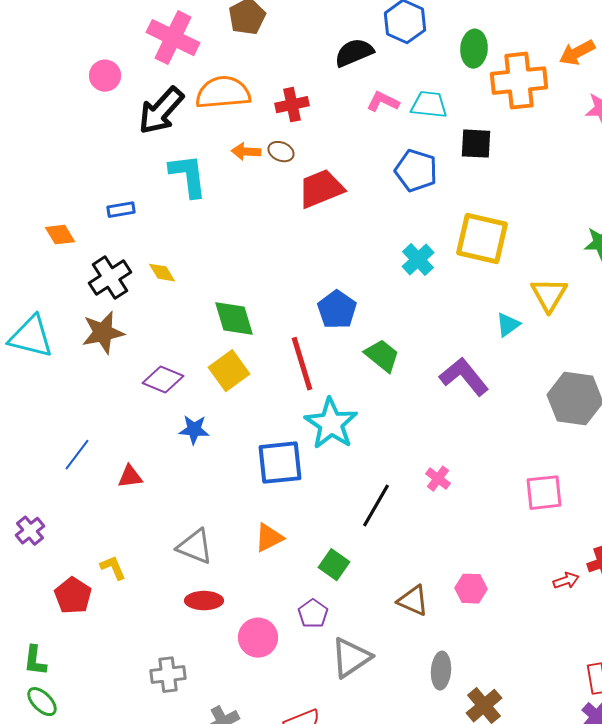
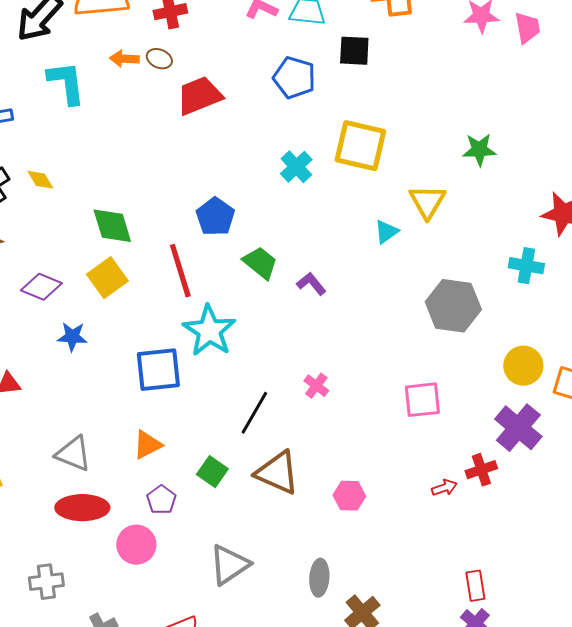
purple L-shape: (464, 377) -> (311, 284), moved, size x0.6
red ellipse: (204, 601) -> (82, 508), size x1.4
brown triangle: (413, 601) -> (277, 473), moved, size x1.4
purple pentagon: (313, 614) -> (161, 500), moved

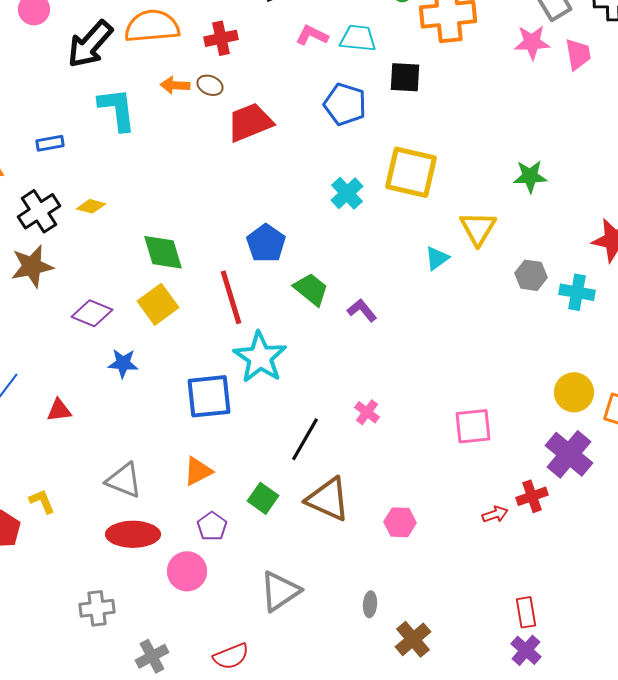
yellow diamond: (40, 180) -> (91, 206), turned -44
gray hexagon: (453, 306) -> (531, 275), moved, size x0.6
gray ellipse: (319, 578) -> (370, 604), size x0.7

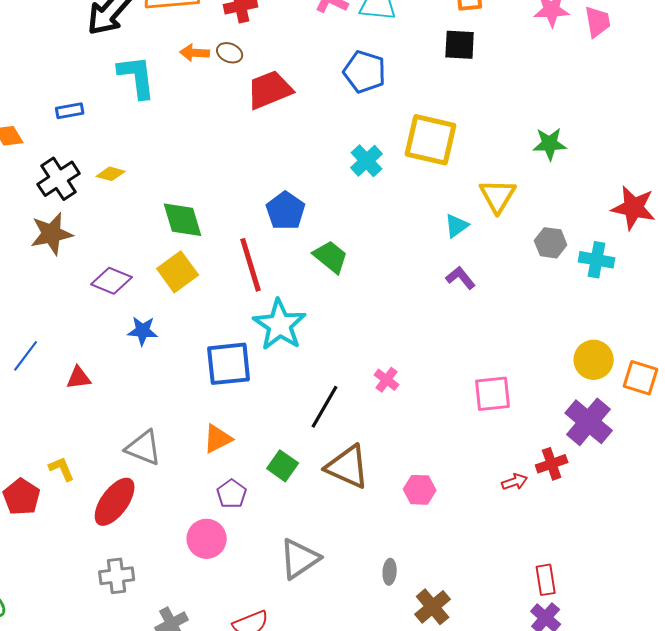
black square: (405, 77) -> (460, 45), moved
purple L-shape: (362, 310) -> (461, 278), moved
red ellipse: (133, 534) -> (115, 502), moved, turned -54

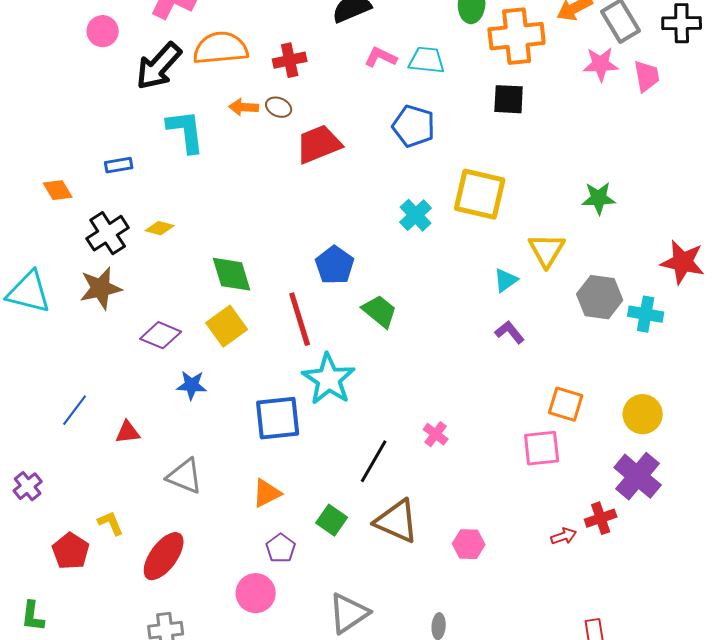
gray hexagon: (551, 243) -> (600, 297), size x1.4
orange square: (641, 378) -> (566, 404), moved
gray triangle: (144, 448) -> (185, 476), moved

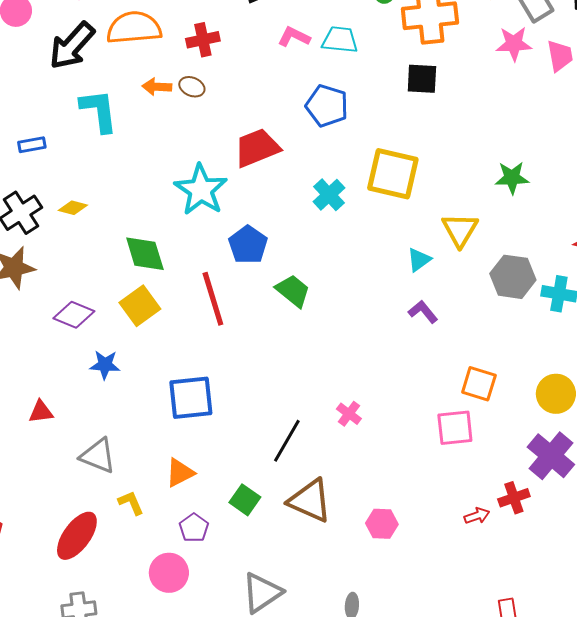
red trapezoid: (319, 144) -> (257, 148), moved
cyan star: (329, 379) -> (201, 190), moved
yellow L-shape: (111, 523) -> (131, 503), moved

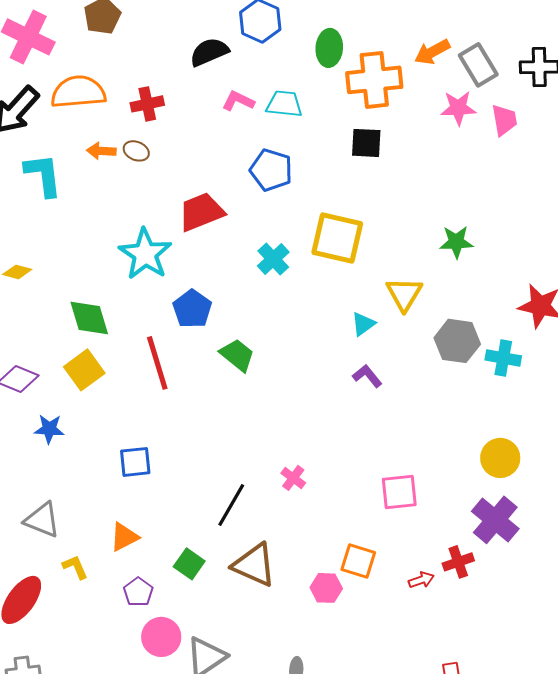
orange square: (479, 384) -> (358, 561), moved
blue square: (191, 398) -> (135, 462), size x0.7
pink circle: (169, 573) -> (161, 637), moved

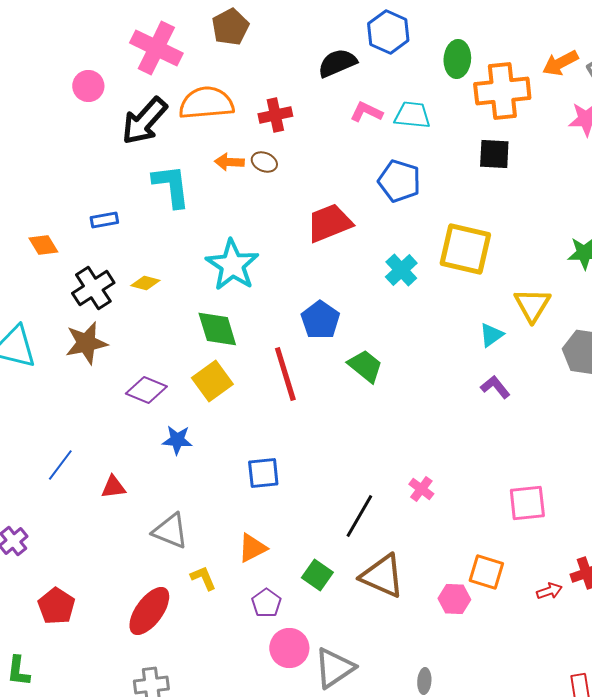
cyan star: (145, 254) -> (232, 265), moved

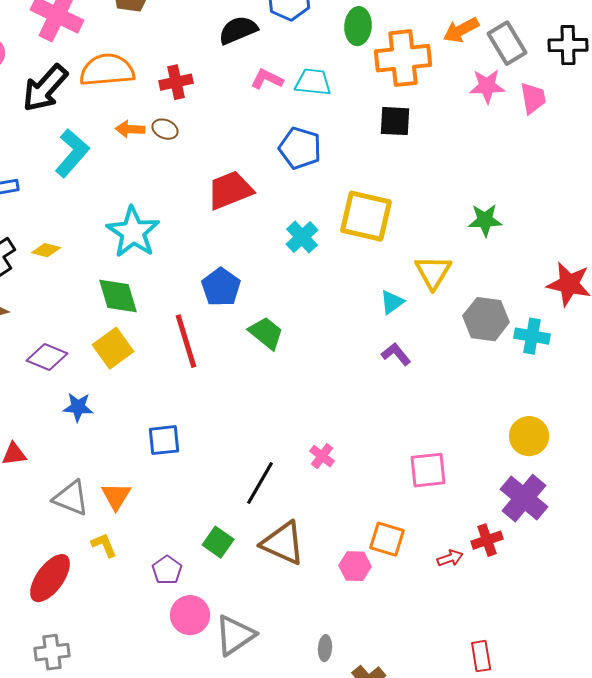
cyan L-shape: (171, 186) -> (72, 153), turned 48
orange triangle: (252, 548) -> (116, 496), moved, turned -32

